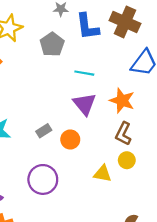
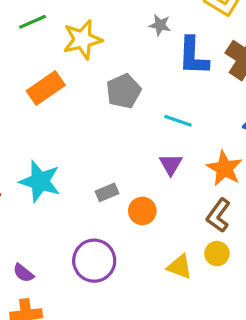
gray pentagon: (52, 44) -> (124, 91), moved
purple triangle: (84, 104) -> (171, 164), size x0.7

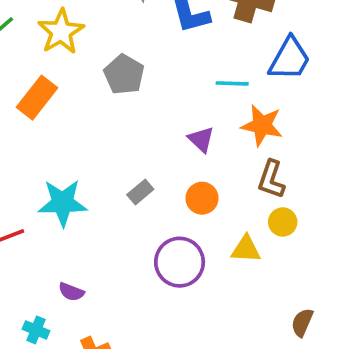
cyan line: (178, 121) -> (232, 83), moved
orange circle: (142, 211) -> (202, 198), moved
purple circle: (94, 261) -> (180, 262), moved
purple semicircle: (23, 273) -> (71, 292), moved

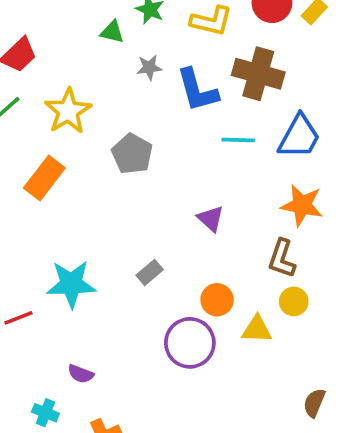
cyan line: (232, 83) -> (238, 140), moved
orange star: (262, 125) -> (302, 205), moved
orange circle: (202, 198) -> (217, 300), moved

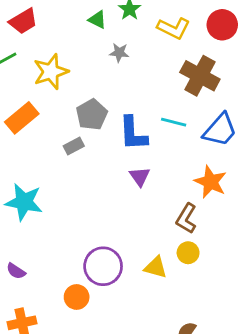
blue L-shape: (197, 90) -> (133, 133), moved
gray rectangle: (150, 272) -> (74, 146), moved
orange circle: (217, 300) -> (77, 297), moved

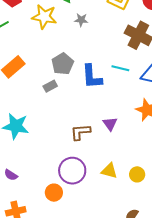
yellow star: (51, 72) -> (44, 17), moved, turned 30
purple triangle: (140, 177) -> (110, 124), moved
brown L-shape: (186, 218) -> (81, 132), moved, turned 55
yellow circle: (188, 253) -> (137, 174), moved

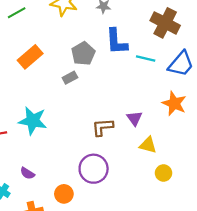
blue L-shape: (92, 77) -> (116, 42), moved
yellow triangle: (109, 171) -> (148, 145), moved
orange circle: (54, 193) -> (64, 194), moved

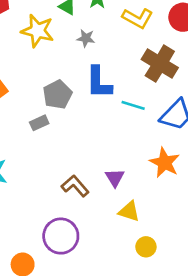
brown L-shape: (103, 127) -> (75, 186), turned 50

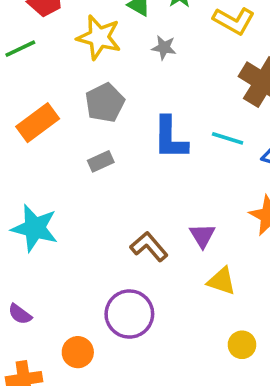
blue L-shape: (99, 82) -> (170, 138), moved
gray pentagon: (57, 95) -> (105, 103), moved
yellow circle: (146, 247) -> (242, 345), moved

